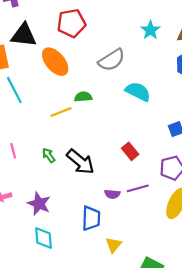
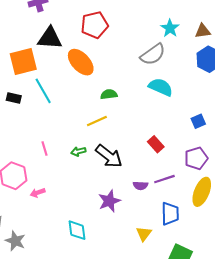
gray semicircle: (112, 60) -> (153, 54), moved
yellow line: (61, 112) -> (97, 121), moved
green arrow: (49, 155) -> (78, 151), turned -64
purple star: (39, 204) -> (109, 201), moved, turned 30
blue trapezoid: (91, 218) -> (170, 214), moved

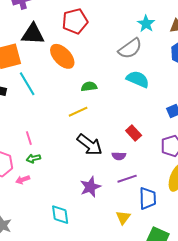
green arrow: (78, 151) -> (33, 158), moved
purple line: (164, 179) -> (127, 179), moved
purple semicircle: (140, 186) -> (119, 156), moved

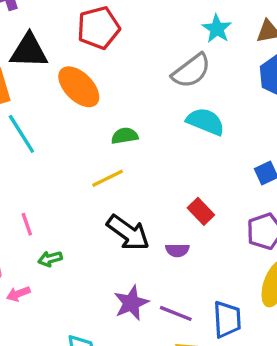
green arrow: (33, 158) -> (50, 259), moved
purple line: (127, 179) -> (176, 313), moved, turned 42

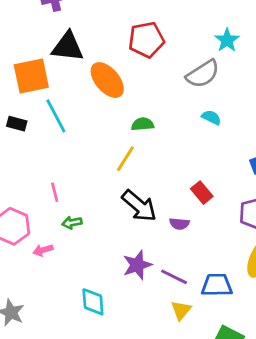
red pentagon: (98, 28) -> (146, 40), moved
cyan semicircle: (205, 122) -> (211, 117), size x0.6
yellow line: (108, 178) -> (125, 159), turned -36
blue trapezoid: (227, 319) -> (217, 285), turned -92

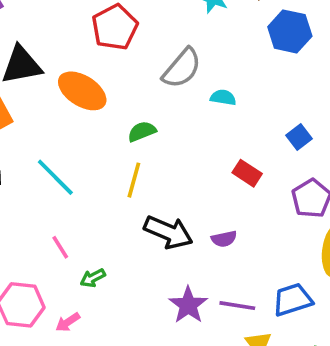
gray semicircle: (203, 74) -> (182, 68), moved
cyan line: (56, 116) -> (55, 177), moved
red rectangle: (202, 193) -> (247, 173), moved

